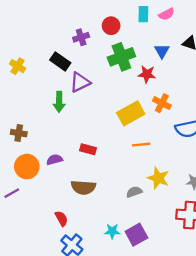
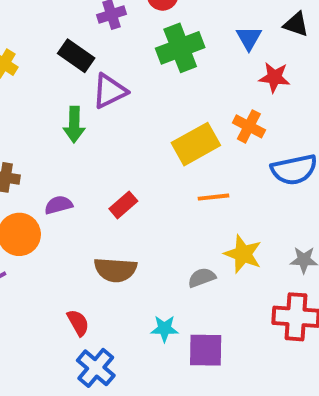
red star: (147, 74) -> (274, 77), moved
red rectangle: (88, 149) -> (123, 205), turned -56
purple semicircle: (54, 160) -> (58, 205), moved
cyan star: (112, 231) -> (164, 329), moved
purple square: (136, 235) -> (206, 350), turned 30

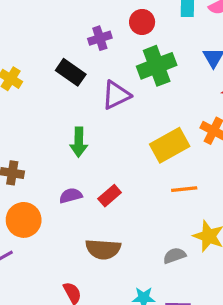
purple triangle: (110, 91) -> (116, 95), moved
green arrow: (74, 124) -> (79, 142), moved
purple semicircle: (58, 205) -> (71, 196), moved

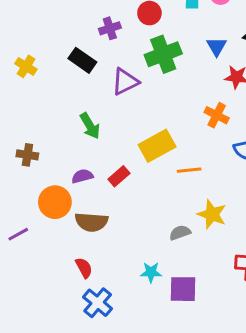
green arrow: (79, 142) -> (90, 126), turned -32
yellow rectangle: (170, 145) -> (157, 146), moved
orange circle: (24, 220) -> (55, 202), moved
brown semicircle: (103, 249) -> (92, 222), moved

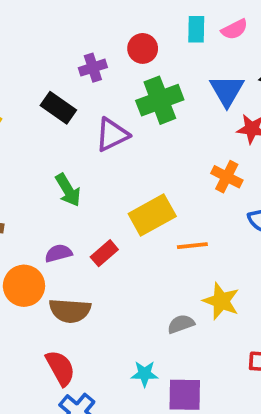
blue triangle: (217, 47) -> (227, 91), size x1.4
red semicircle: (84, 268) -> (60, 368), size x1.4

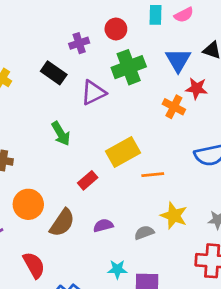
orange cross: (227, 177) -> (174, 107), moved
purple semicircle: (58, 253) -> (103, 226), moved
brown semicircle: (70, 311) -> (62, 223), turned -60
red semicircle: (60, 368) -> (34, 265), moved

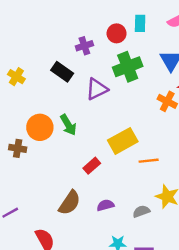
cyan rectangle: (156, 15) -> (140, 23), moved
orange circle: (28, 204) -> (40, 127), moved

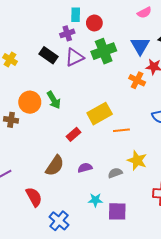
cyan rectangle: (140, 23) -> (76, 15), moved
purple triangle: (97, 89) -> (75, 57), moved

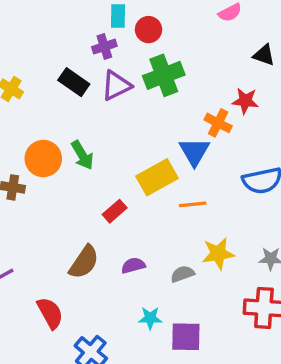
blue triangle: (140, 46) -> (194, 152), moved
yellow star: (137, 160) -> (218, 254), turned -30

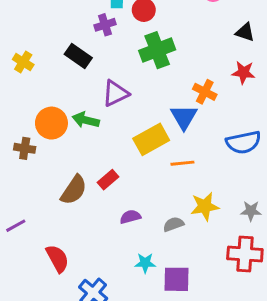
purple triangle: (116, 86) -> (115, 93), moved
red star: (245, 101) -> (243, 72), moved
green arrow: (82, 155) -> (86, 120), turned 135
red rectangle: (115, 211) -> (108, 180), moved
brown semicircle: (84, 262) -> (74, 190), moved

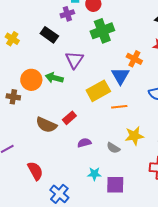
purple triangle: (115, 93) -> (74, 60), turned -30
brown semicircle: (74, 190) -> (46, 125), turned 80
gray semicircle: (174, 224) -> (113, 148), turned -128

